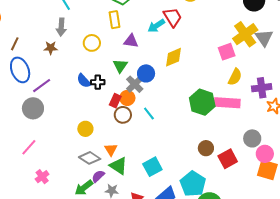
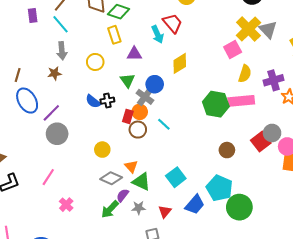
cyan arrow: (156, 26) -> (158, 34), turned -72
gray circle: (33, 108) -> (57, 134), moved
red square: (228, 159) -> (261, 142), moved

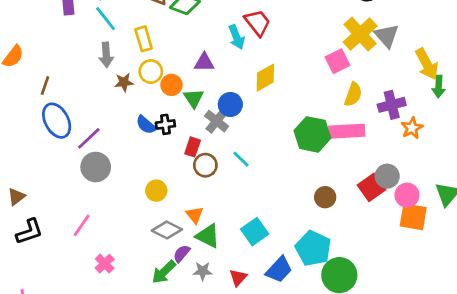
yellow rectangle: (114, 35) -> (144, 39), moved
brown star: (54, 73) -> (124, 82), moved
orange circle: (140, 112) -> (171, 85), moved

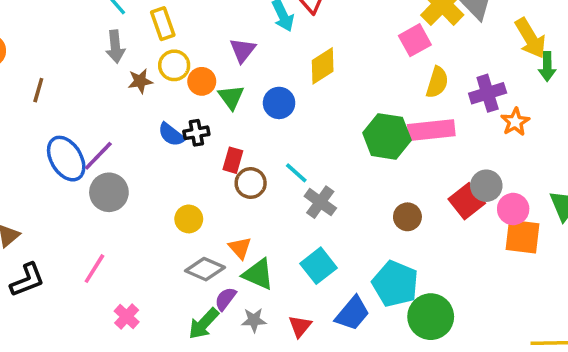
purple triangle: (204, 62) -> (243, 50), turned -50
blue ellipse: (57, 121) -> (66, 159), moved
gray cross: (217, 121) -> (320, 202), moved

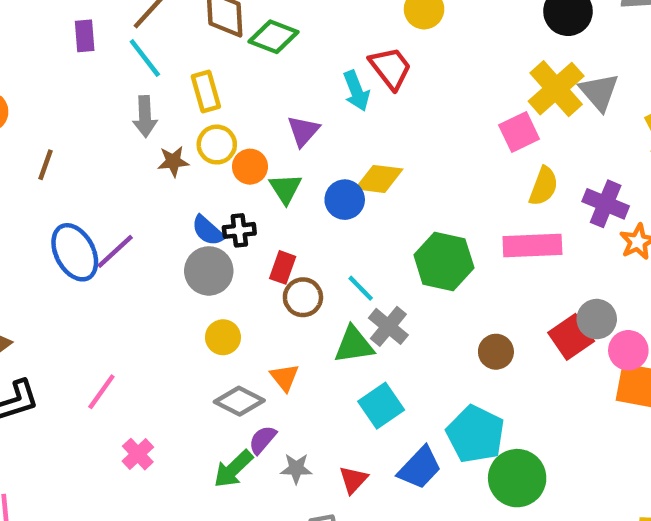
yellow diamond: (323, 66) -> (379, 179), moved, turned 36
purple cross: (488, 93) -> (606, 204), turned 36
green hexagon: (387, 136) -> (444, 261), moved
gray circle: (109, 192) -> (209, 271), moved
green triangle: (258, 274) -> (354, 345), moved, turned -36

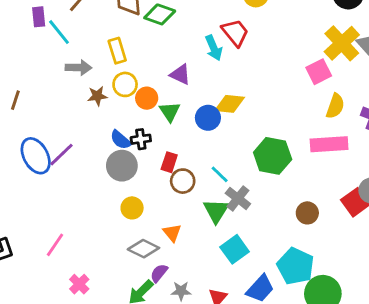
cyan line: (145, 58) -> (59, 32), moved
gray arrow: (145, 116) -> (79, 68), turned -85
purple triangle: (303, 131) -> (180, 74), turned -45
green triangle: (354, 345) -> (216, 211), turned -48

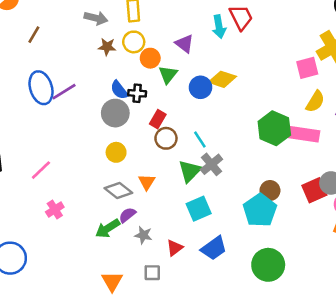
green hexagon: (273, 156) -> (274, 128), moved
cyan pentagon: (295, 266) -> (260, 210), moved

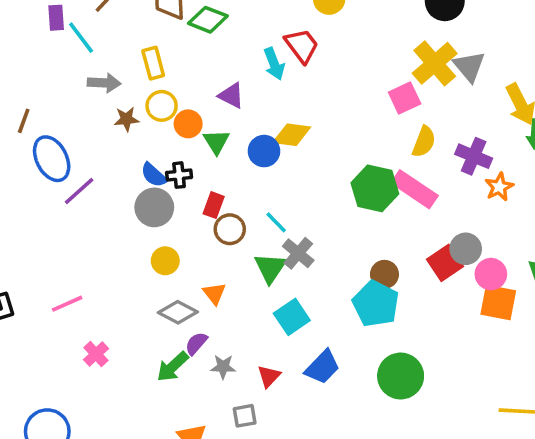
blue ellipse: (41, 88) -> (52, 159), moved
pink rectangle: (302, 134) -> (415, 189), turned 36
pink line: (41, 170) -> (67, 304), turned 30

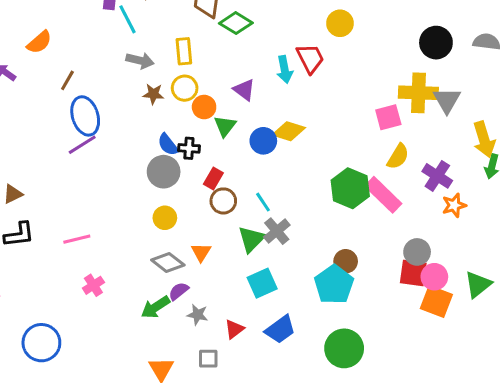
yellow cross: (435, 63) -> (418, 93), turned 33
purple line: (79, 191) -> (82, 145), moved
red square: (445, 263) -> (413, 273), moved, turned 32

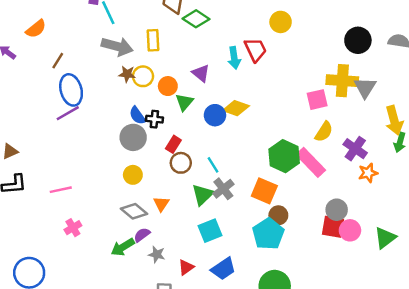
gray arrow: (140, 60) -> (117, 46), size x1.4
yellow circle: (185, 88) -> (143, 76), moved
orange square: (436, 301) -> (264, 191), moved

